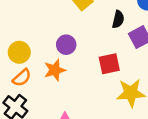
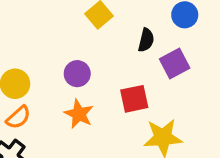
orange star: (55, 70) -> (79, 114), moved, turned -30

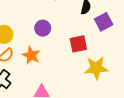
orange star: (79, 114) -> (31, 55), moved

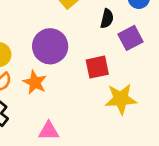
purple circle: (43, 28) -> (50, 46), size x1.6

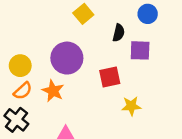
purple square: (130, 38) -> (140, 50), turned 30
yellow star: (121, 99) -> (131, 106), size x0.7

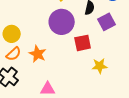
purple square: (140, 50) -> (107, 22), turned -30
purple circle: (67, 58) -> (62, 22), moved

